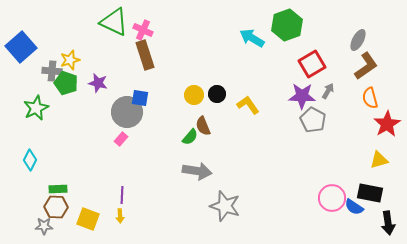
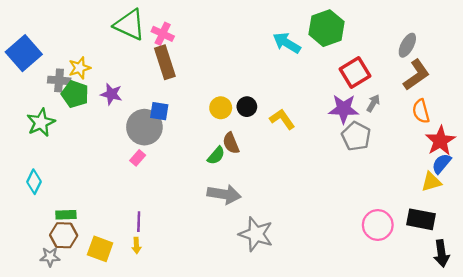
blue semicircle: (354, 207) -> (441, 164), moved, turned 96

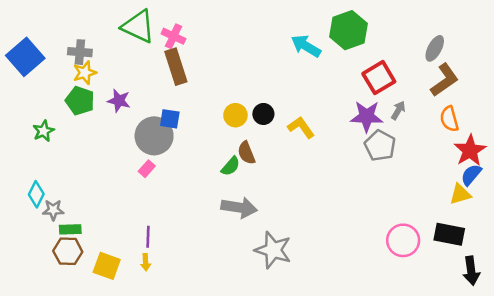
gray cross: (59, 80) -> (80, 52), moved
green star: (41, 123) -> (44, 131), size x0.7
gray star: (50, 257) -> (53, 210), moved

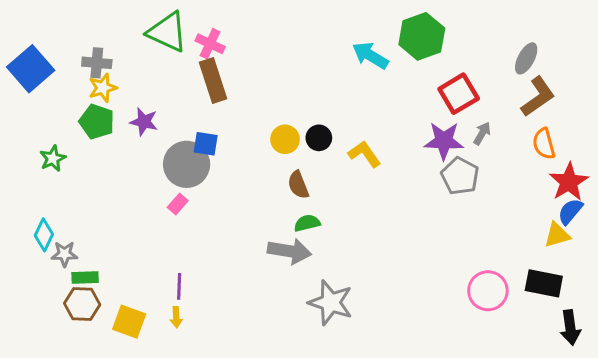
green semicircle: (231, 166) -> (307, 223), moved, turned -145

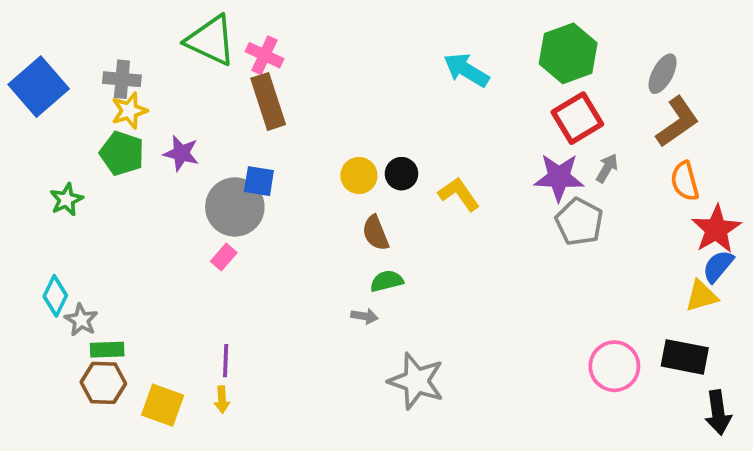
green hexagon: (422, 36) -> (568, 53), moved
gray arrow: (289, 251) -> (364, 316), size x0.5
gray star: (64, 254) -> (81, 320), turned 30

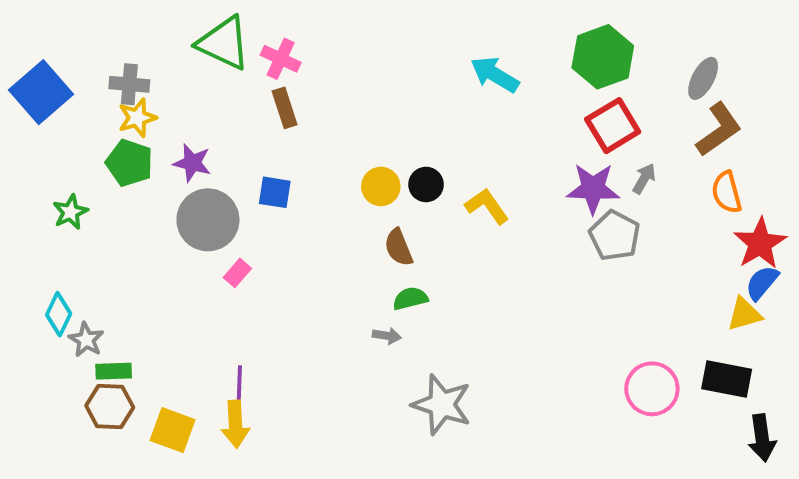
brown rectangle: (268, 101) -> (285, 108), size x0.7
gray circle: (235, 207) -> (208, 220), moved
yellow arrow: (222, 400) -> (235, 424), size x1.6

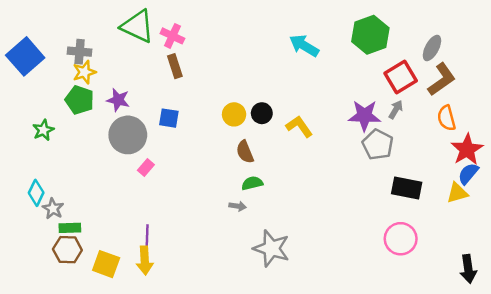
red square: (613, 126) -> (401, 77), moved
black rectangle: (727, 379) -> (407, 188), moved

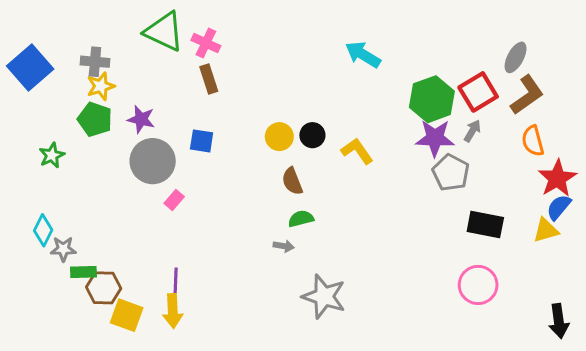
green hexagon: (370, 35) -> (432, 99), moved
gray star: (53, 209) -> (63, 249), turned -30
brown hexagon: (67, 250) -> (104, 288), moved

